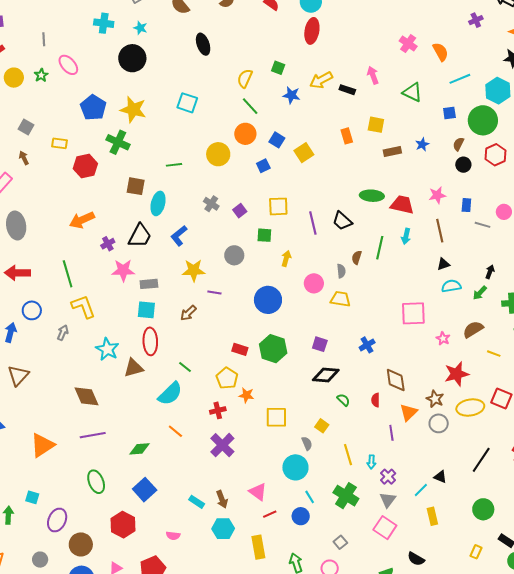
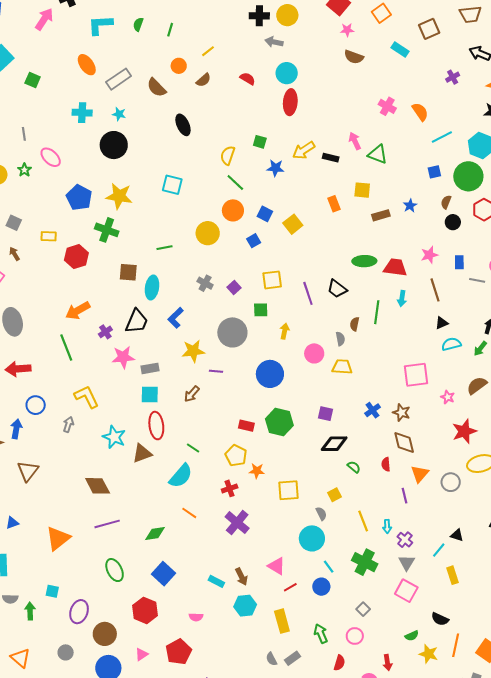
green triangle: (412, 92) -> (378, 154), moved
gray circle: (234, 255) -> (232, 332), size x1.5
green line: (68, 274) -> (66, 347), moved
brown star: (435, 399) -> (401, 413), moved
yellow square: (322, 426) -> (334, 495), turned 32

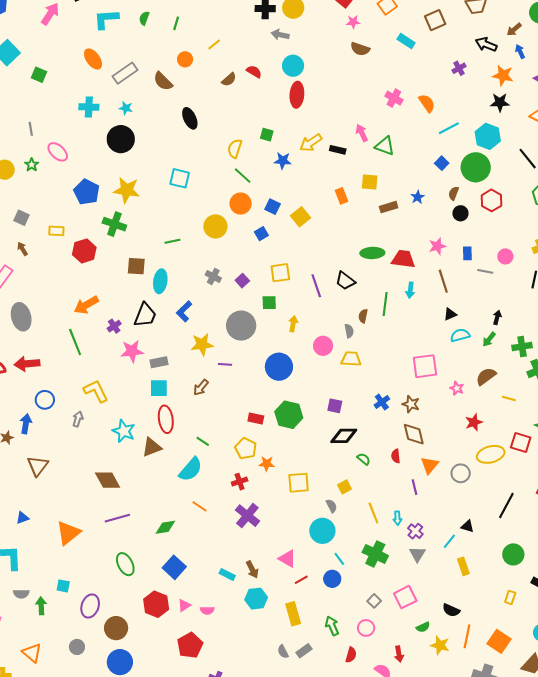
brown semicircle: (204, 80) -> (229, 79), moved
blue square: (434, 172) -> (442, 163), turned -32
red star: (464, 431) -> (474, 422), size x0.7
pink square: (406, 591) -> (405, 597), moved, turned 35
pink triangle: (142, 654) -> (184, 605), moved

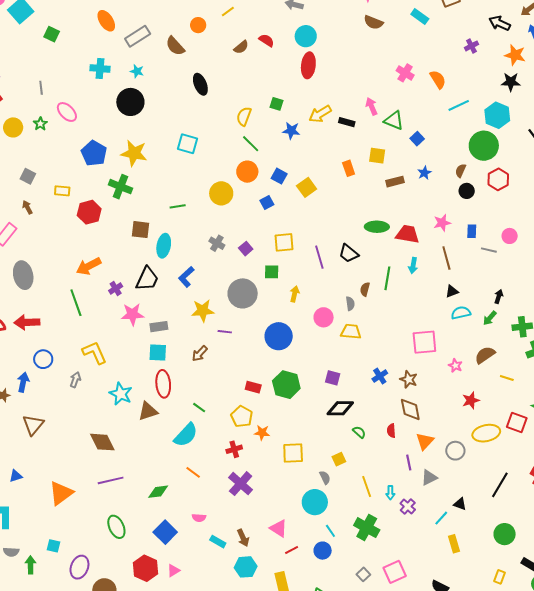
blue square: (442, 163) -> (417, 139), moved
gray triangle: (417, 554) -> (429, 477), moved, turned 30
pink semicircle: (207, 610) -> (199, 518), moved

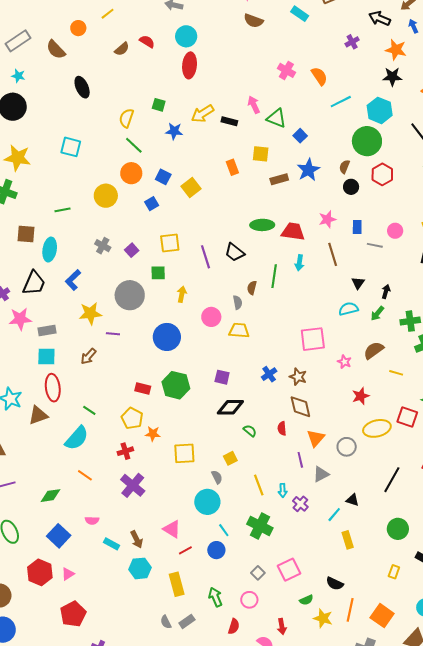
blue star: (424, 173) -> (308, 170), size x1.6
black triangle: (452, 291) -> (358, 283), moved, turned -32

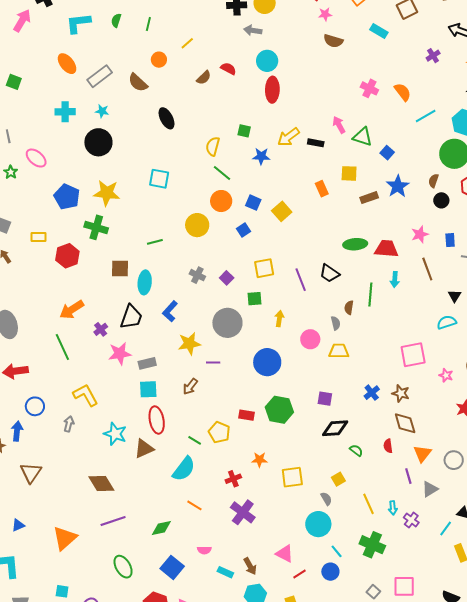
yellow pentagon: (132, 418) -> (219, 432), moved
pink square: (289, 570) -> (404, 586), turned 30

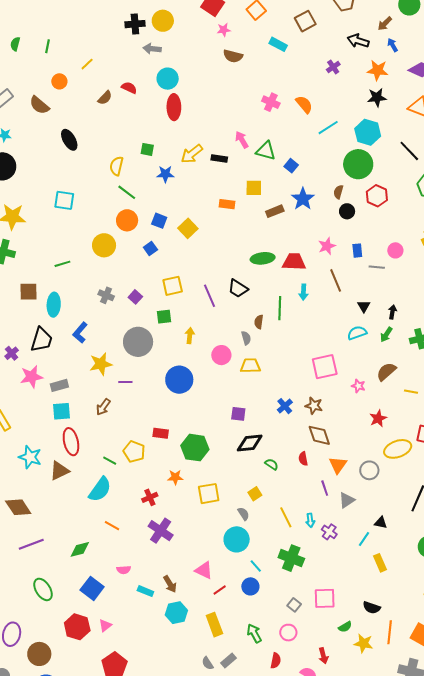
orange rectangle: (322, 189) -> (227, 204), turned -56
green hexagon: (279, 410) -> (195, 448), moved

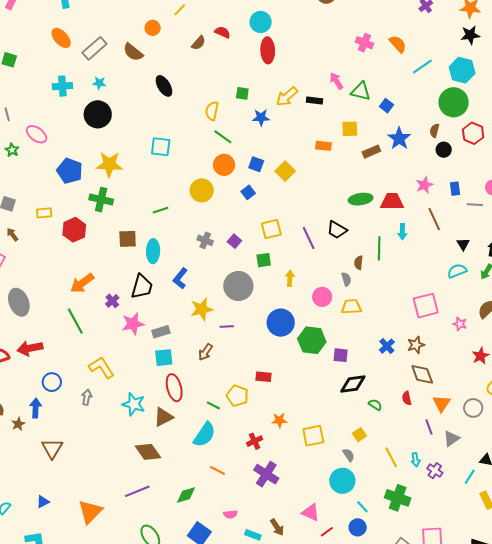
brown star: (314, 406) -> (416, 345), turned -30
green hexagon: (195, 448) -> (312, 340), moved
brown diamond: (18, 507) -> (148, 452), moved

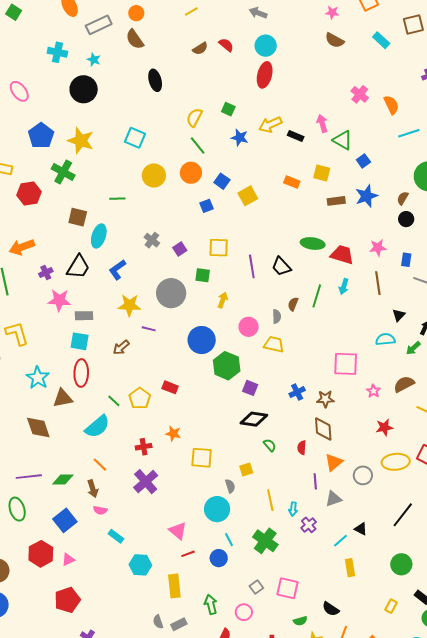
orange circle: (153, 28) -> (136, 13), moved
yellow circle: (202, 190) -> (154, 175), moved
purple line: (137, 491) -> (29, 477), moved
brown arrow: (277, 527) -> (93, 489), moved

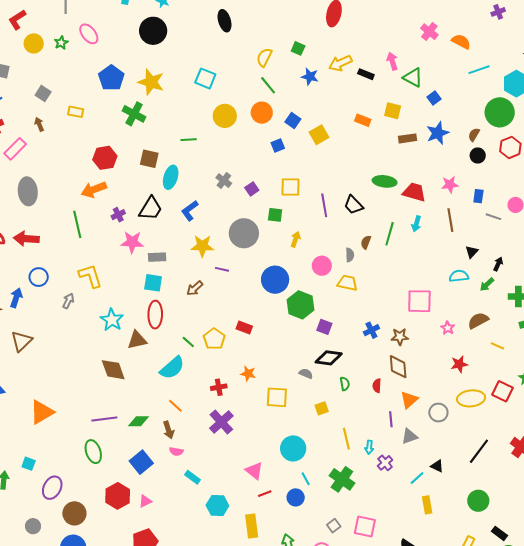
orange semicircle: (391, 105) -> (461, 42), turned -36
red hexagon: (29, 193) -> (105, 158), moved
green semicircle: (270, 445) -> (345, 384), turned 32
gray semicircle: (230, 486) -> (306, 374), moved, turned -48

